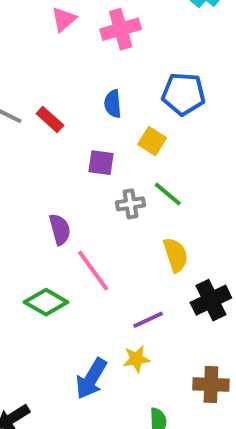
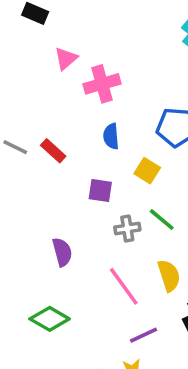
pink cross: (121, 29) -> (102, 84), moved
pink line: (93, 271) -> (124, 286), moved

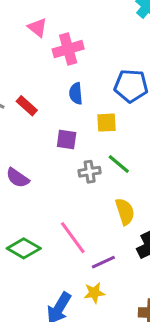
pink triangle: (66, 59) -> (37, 28), turned -40
yellow square: (147, 171) -> (106, 123), turned -35
purple semicircle: (62, 252) -> (18, 178), moved, turned 140
pink line: (124, 286) -> (73, 238), moved

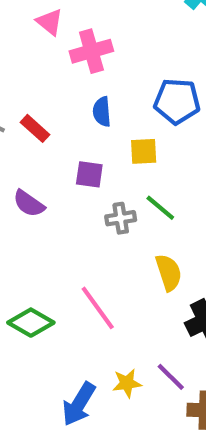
purple semicircle: (18, 178) -> (29, 204), moved
purple line: (103, 262) -> (171, 377), moved, turned 70

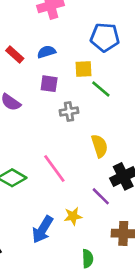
blue semicircle: (102, 112) -> (46, 52), moved, turned 78
green line: (160, 208) -> (101, 89), moved
purple line: (171, 377) -> (101, 196), moved

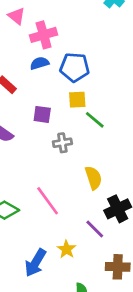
blue pentagon: (105, 37) -> (75, 67), moved
blue semicircle: (46, 52) -> (40, 63), moved
yellow star: (73, 216) -> (66, 249), turned -30

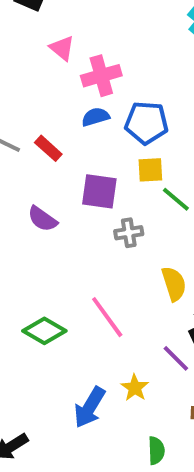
purple square: (42, 114) -> (99, 191), size x1.4

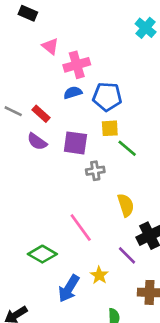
purple semicircle: (42, 219) -> (37, 142), moved
green diamond: (44, 331) -> (42, 254), moved

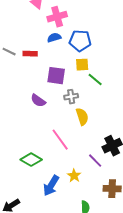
red rectangle: (41, 114) -> (30, 54), turned -40
purple semicircle: (37, 142) -> (38, 101), moved
yellow semicircle: (126, 205) -> (82, 117), moved

